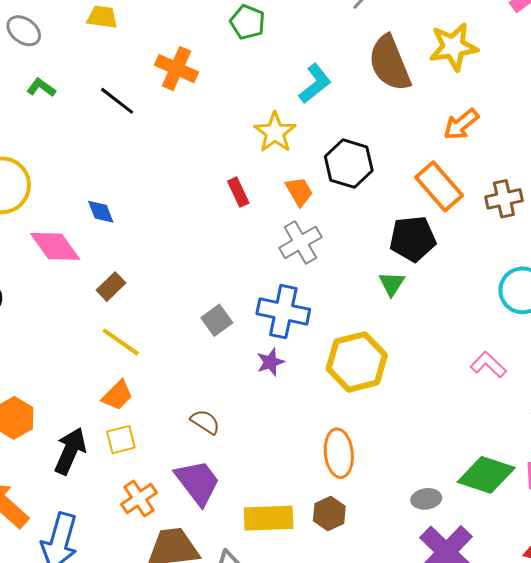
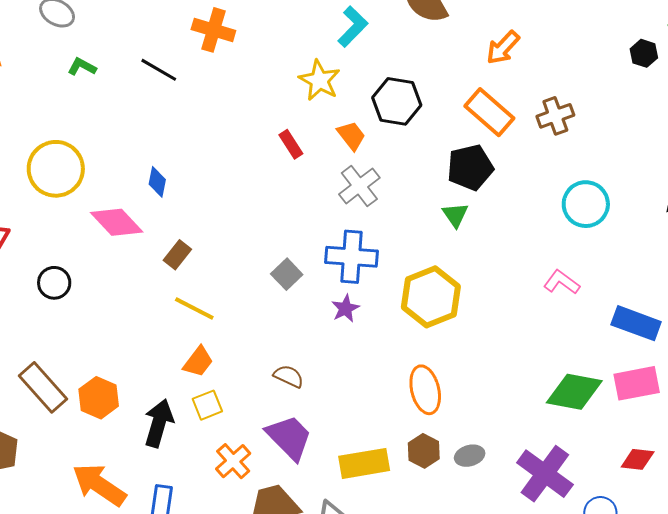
blue diamond: (101, 212) -> (157, 182), turned 40
gray ellipse: (426, 499) -> (470, 456), moved

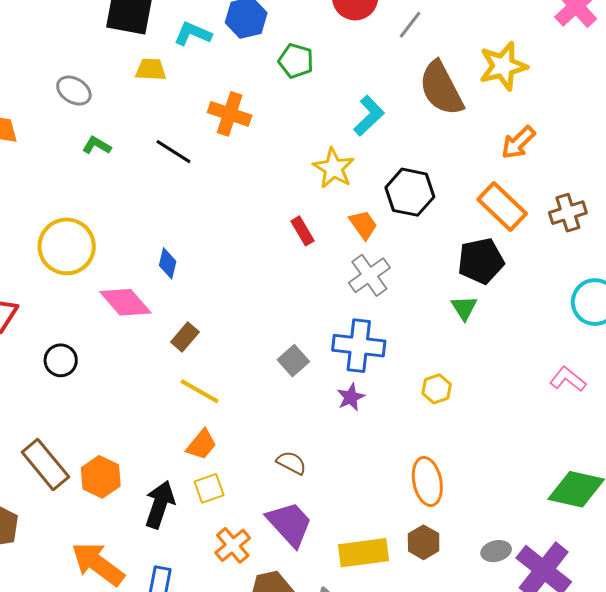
yellow hexagon: (431, 297) -> (437, 389), size x0.5
gray ellipse: (470, 456) -> (496, 551), moved

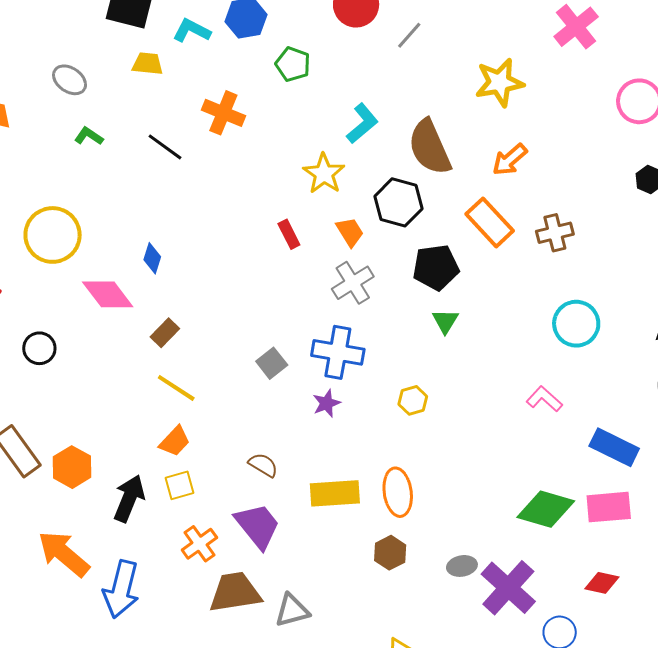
brown semicircle: (441, 88) -> (430, 147), moved
black pentagon: (481, 261) -> (436, 267), moved
yellow rectangle: (364, 553) -> (335, 493), moved

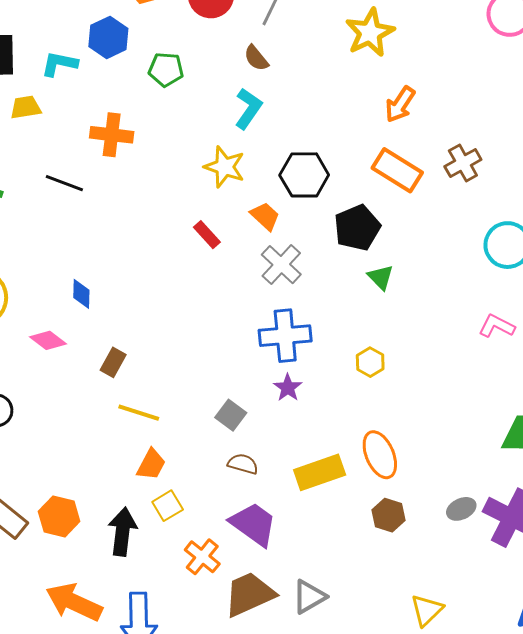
brown semicircle: (430, 147) -> (256, 58), moved, size x0.5
pink diamond: (108, 294) -> (48, 340), size x0.7
gray square: (272, 363) -> (231, 415), moved

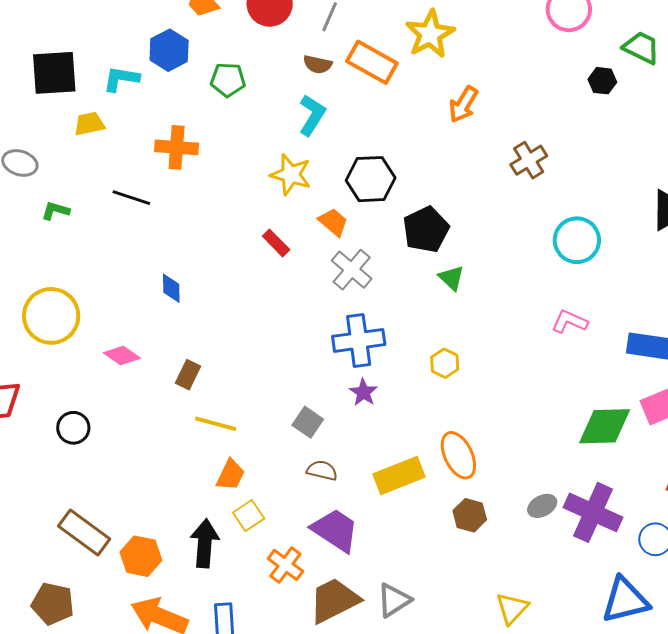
brown semicircle: (256, 58) -> (318, 64), turned -36
orange rectangle: (397, 170) -> (372, 62), moved
blue diamond: (81, 294) -> (171, 288), moved
orange hexagon: (59, 516) -> (141, 556), moved

